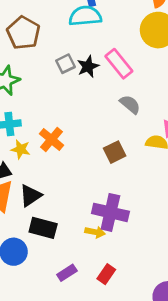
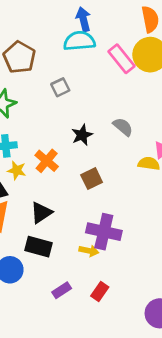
pink rectangle: (119, 64) -> (122, 59), moved
black star: (88, 67) -> (82, 135), moved
brown square: (115, 152) -> (92, 179), moved
black triangle: (30, 196) -> (41, 213), moved

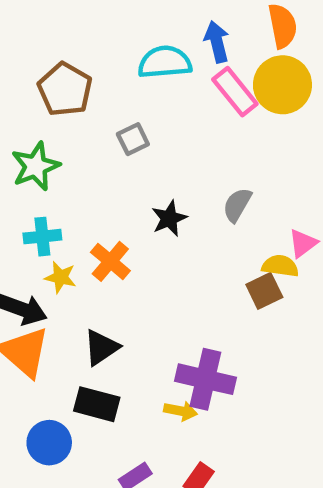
blue arrow: (83, 19) -> (217, 42), moved
gray semicircle: (123, 127) -> (237, 205), turned -100
brown square: (92, 179) -> (264, 291), moved

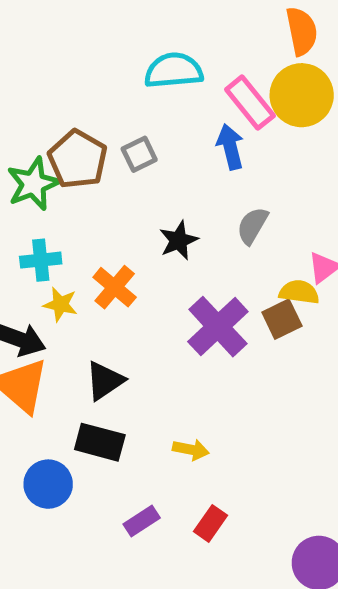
blue arrow: (217, 42) -> (230, 147), moved
brown pentagon: (65, 89) -> (78, 159), moved
purple cross: (205, 379) -> (218, 327), moved, turned 34

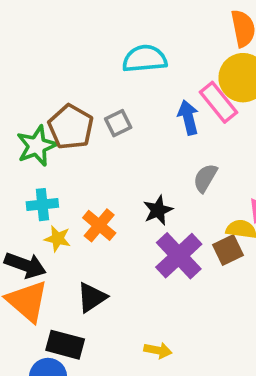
pink rectangle: (250, 103) -> (219, 102), moved
black star: (179, 240) -> (158, 210), moved
black rectangle: (100, 442) -> (65, 345), moved

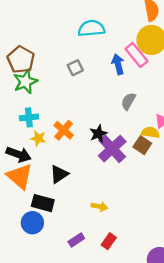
brown pentagon: (71, 127) -> (21, 60), moved
black star: (158, 210) -> (98, 134), moved
brown square: (228, 250) -> (142, 145), turned -30

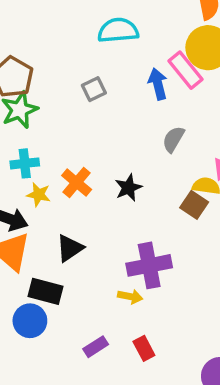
purple cross: (112, 149) -> (149, 265), moved, turned 32
red rectangle: (109, 241) -> (144, 348), turned -63

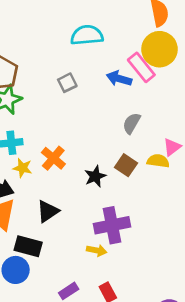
blue arrow: (158, 84) -> (119, 79), turned -60
black star: (128, 188) -> (95, 176), moved
brown square: (194, 205) -> (126, 165), moved

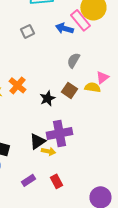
black triangle: (48, 211) -> (37, 141), moved

